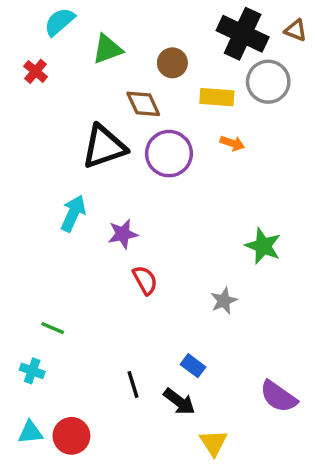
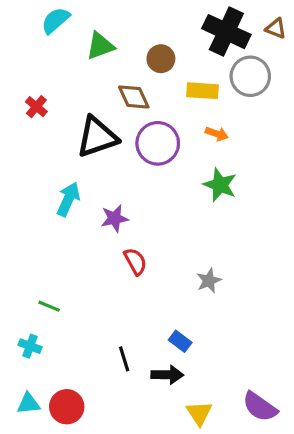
red cross: (36, 71) -> (36, 107), moved
green star: (263, 246) -> (220, 185), moved
purple semicircle: (278, 396) -> (260, 407), moved
black arrow: (179, 402) -> (167, 375), turned -36

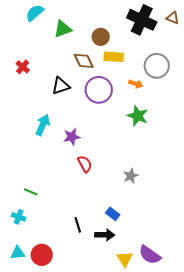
gray circle: (250, 76) -> (157, 66), moved
yellow rectangle: (202, 91) -> (114, 57), moved
black triangle: (97, 137) -> (61, 86), size x0.7
purple semicircle: (260, 407) -> (150, 255), moved

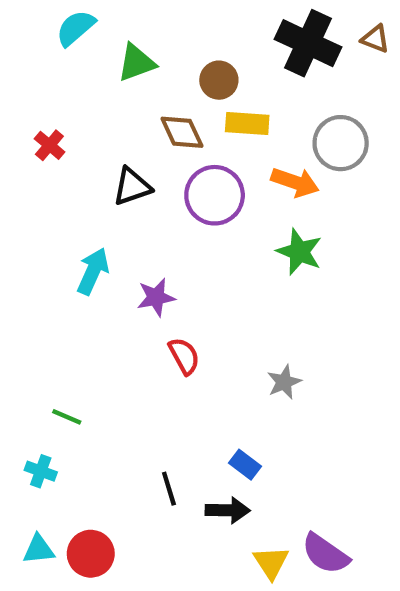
orange arrow: (136, 84) -> (295, 182), size x1.5

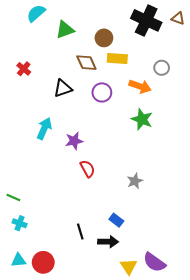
gray circle: (341, 143) -> (162, 68), size x0.6
purple circle: (215, 195) -> (102, 92), size x0.7
green line: (67, 417) -> (13, 197), moved

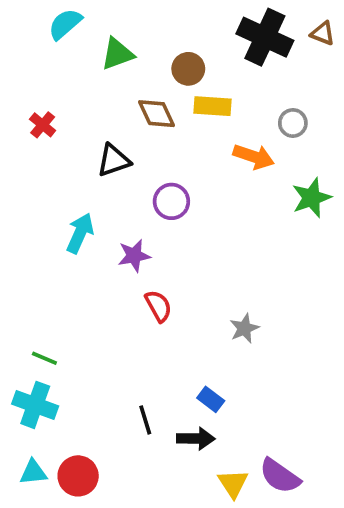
purple circle: (102, 92) -> (171, 201), moved
green star: (142, 119) -> (312, 198), moved, turned 30
green line: (13, 197) -> (44, 358), moved
cyan cross: (20, 223) -> (35, 405), size x1.6

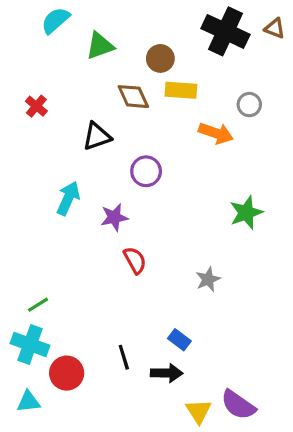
green star: (312, 198) -> (246, 213), moved
green line: (44, 358) -> (38, 305), turned -55
red circle: (78, 476) -> (67, 373), moved

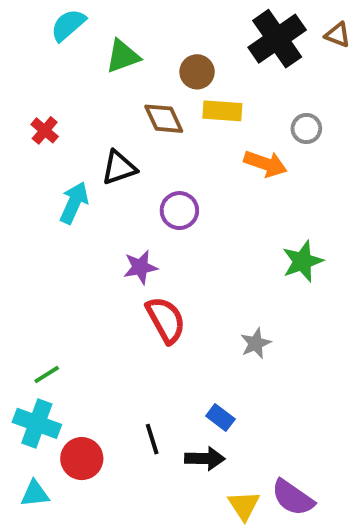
black cross: (225, 31) -> (277, 39), turned 30
cyan arrow: (68, 198) -> (74, 203), moved
red semicircle: (135, 260) -> (166, 320), size x1.4

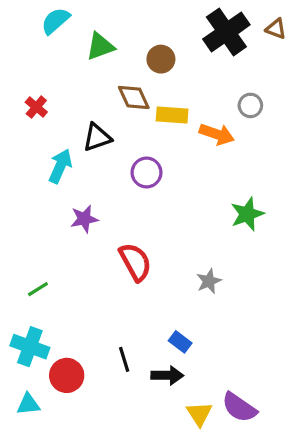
yellow rectangle: (222, 111) -> (172, 115), moved
purple star: (140, 267) -> (84, 219), moved
green line: (47, 375) -> (38, 289), moved

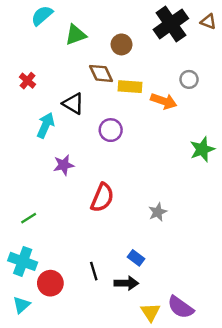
black triangle: (97, 137) -> (73, 104), turned 50
green star: (247, 214) -> (202, 149), moved
red semicircle: (135, 262) -> (102, 198), turned 52
cyan triangle: (28, 404) -> (21, 305), turned -36

